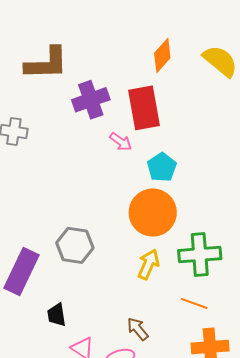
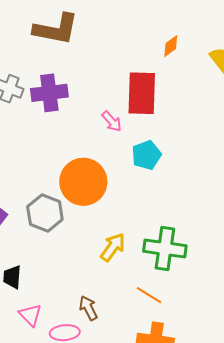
orange diamond: (162, 55) -> (171, 46), size x0.7
purple cross: (91, 100) -> (49, 93), moved
orange circle: (153, 213) -> (83, 182), moved

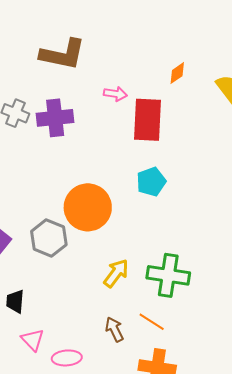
pink arrow: (112, 121) -> (115, 94), moved, turned -40
brown arrow: (88, 308) -> (114, 329), moved

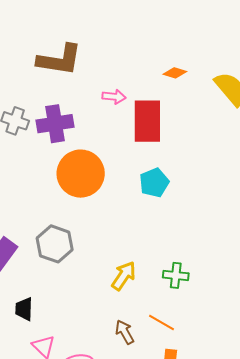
orange diamond: (177, 73) -> (175, 73), turned 55
orange circle: (88, 207) -> (81, 174), moved
green cross: (168, 275) -> (176, 275), size x0.6

